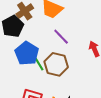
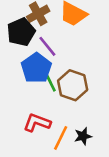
purple line: (61, 37) -> (47, 46), moved

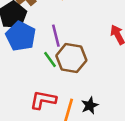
purple line: (47, 46) -> (56, 36), moved, turned 35
blue pentagon: (36, 68) -> (21, 36), moved

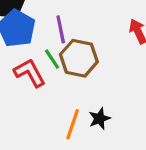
red L-shape: (43, 100) -> (30, 73), moved, turned 48

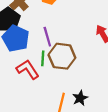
green line: (52, 59) -> (43, 58), turned 42

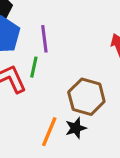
brown hexagon: (62, 56) -> (86, 97), moved

